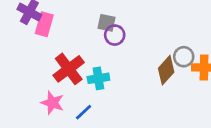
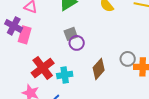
gray square: (107, 23) -> (71, 34), turned -32
brown diamond: (166, 70) -> (99, 69), moved

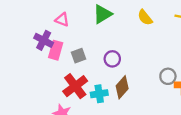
gray square: (71, 34) -> (79, 56), moved
brown diamond: (99, 69) -> (122, 87), moved

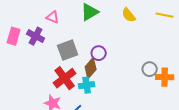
pink rectangle: (56, 50) -> (14, 36), moved
gray square: (79, 56) -> (68, 50), size x1.5
brown diamond: (122, 87) -> (91, 68), moved

